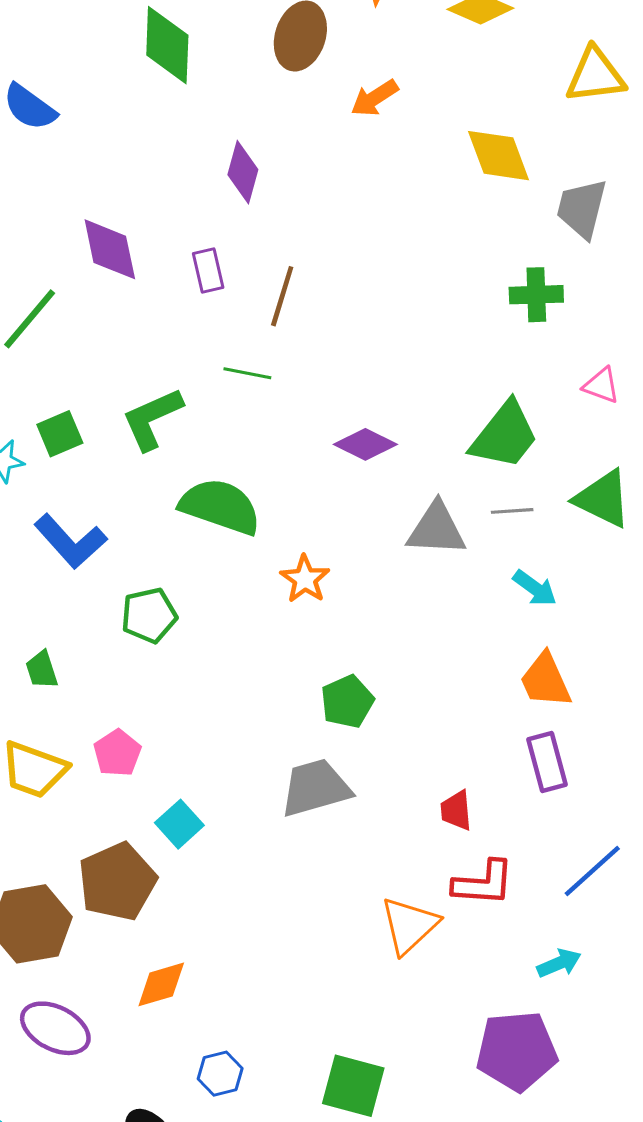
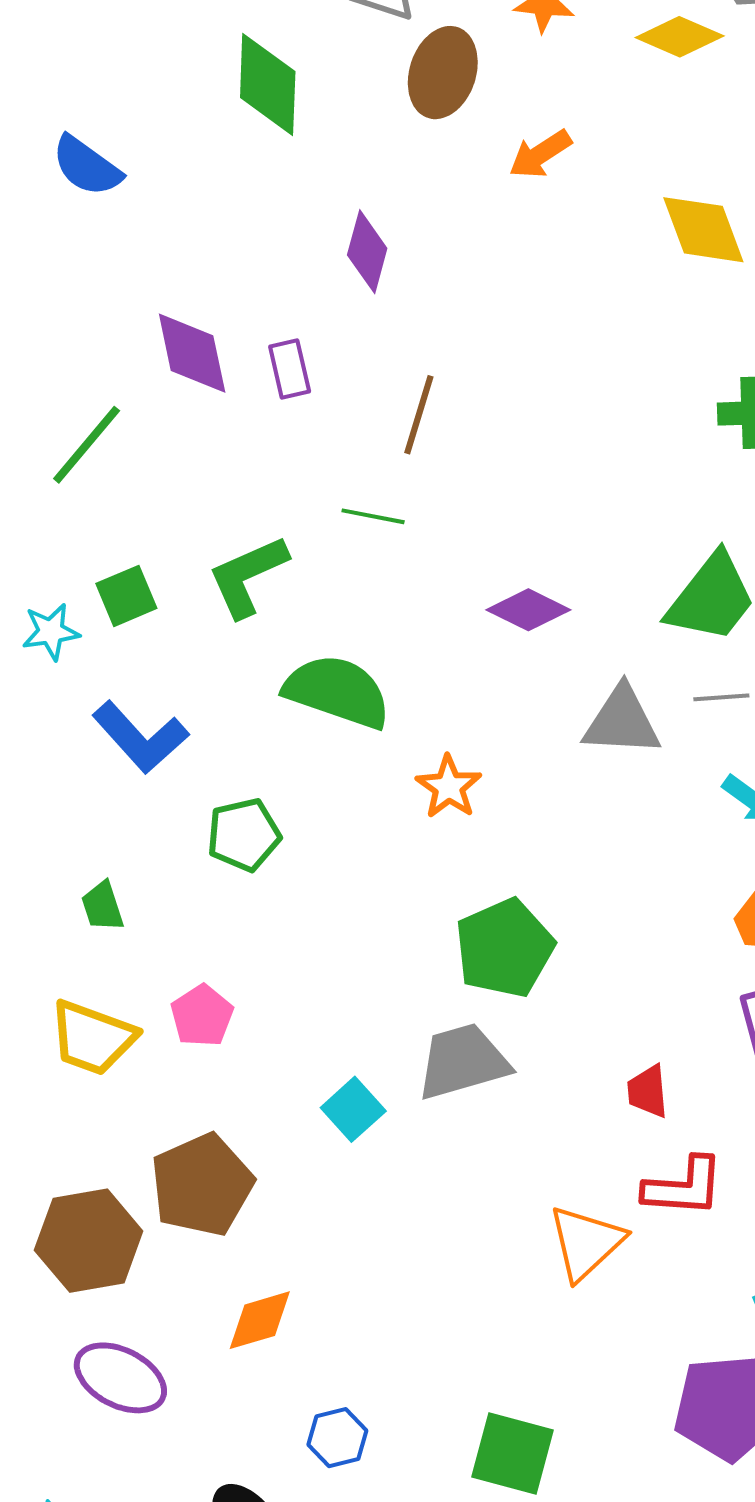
purple rectangle: (208, 270) -> (290, 369), moved
green pentagon: (347, 702) -> (504, 948), size x1.4
cyan square: (179, 824) -> (353, 1109), moved

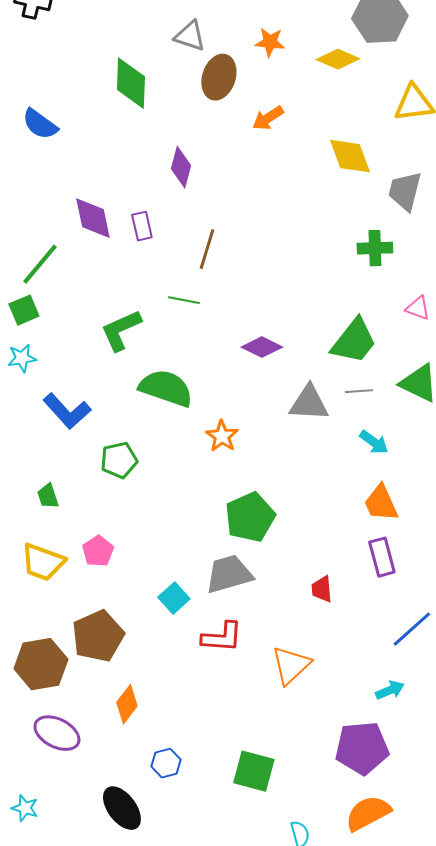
green square: (126, 596) -> (24, 310), moved
red L-shape: (684, 1187) -> (222, 637), moved
orange diamond: (260, 1320) -> (127, 704), turned -36

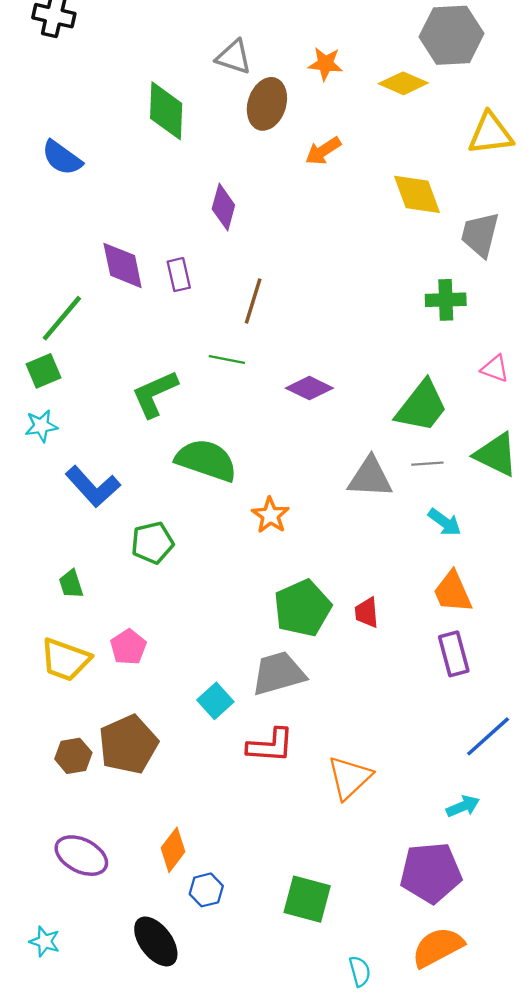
purple diamond: (262, 347) -> (309, 388), moved
red trapezoid: (322, 589) -> (367, 613), moved
brown hexagon: (41, 664) -> (73, 756), moved, size x0.6
orange diamond: (127, 704) -> (173, 850), moved

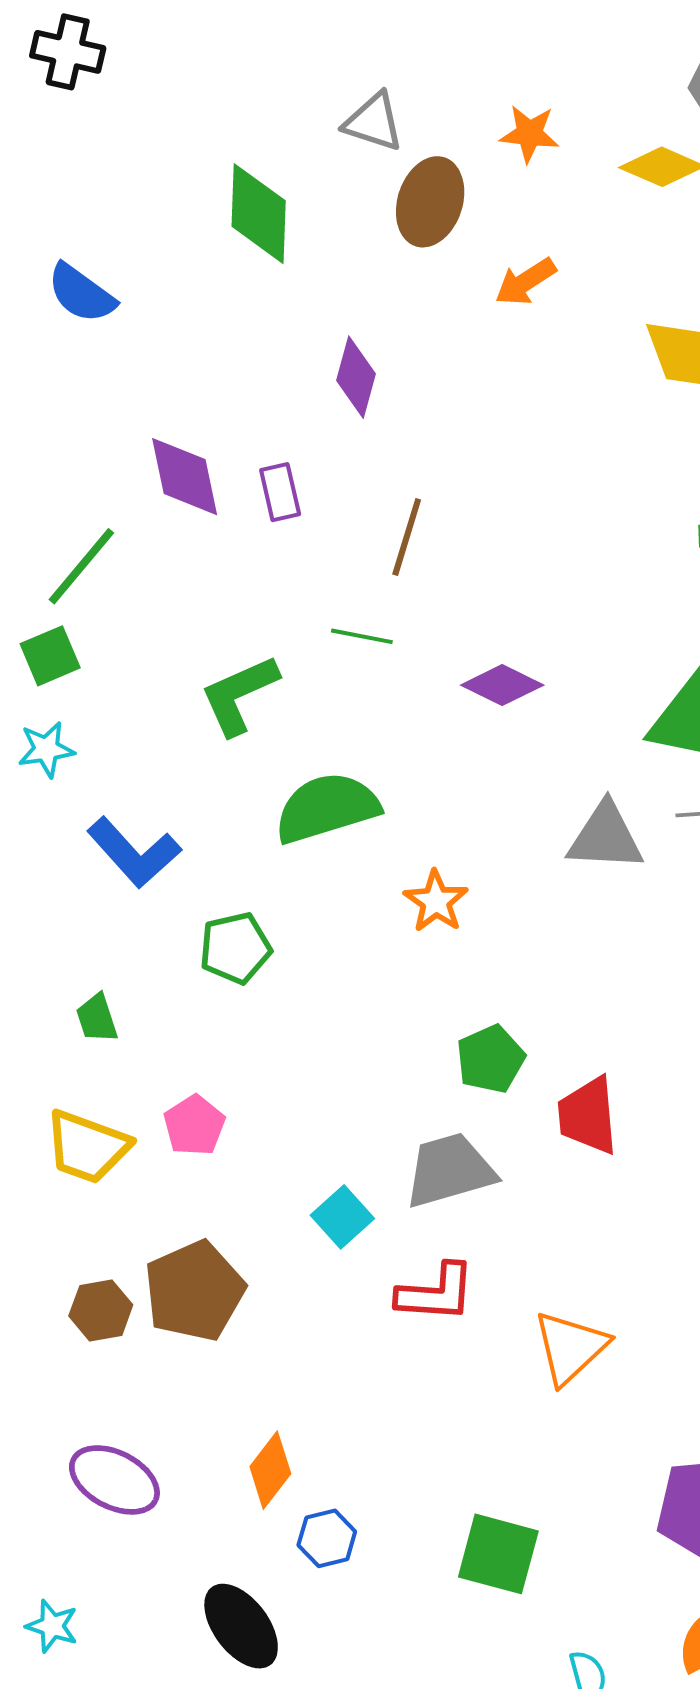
green semicircle: (206, 460) -> (327, 808), turned -36
green pentagon: (302, 608) -> (490, 1059), size x0.7
red trapezoid: (367, 613) -> (588, 1116), moved, size x1.5

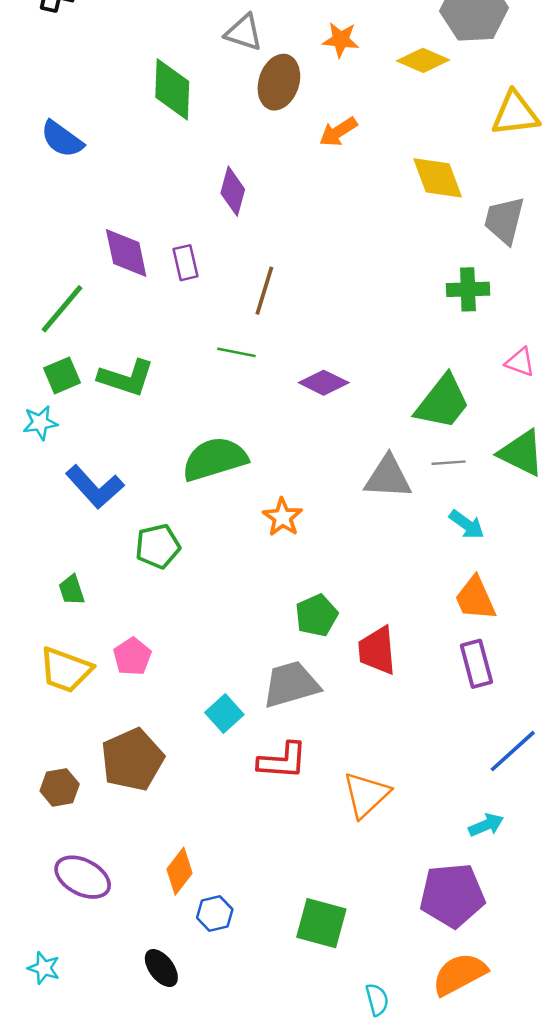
green square: (50, 656) -> (62, 375), moved
green L-shape: (239, 695) -> (126, 378), moved, turned -138
brown hexagon: (101, 1310) -> (60, 787), moved
black ellipse: (241, 1626) -> (161, 968), size x0.7

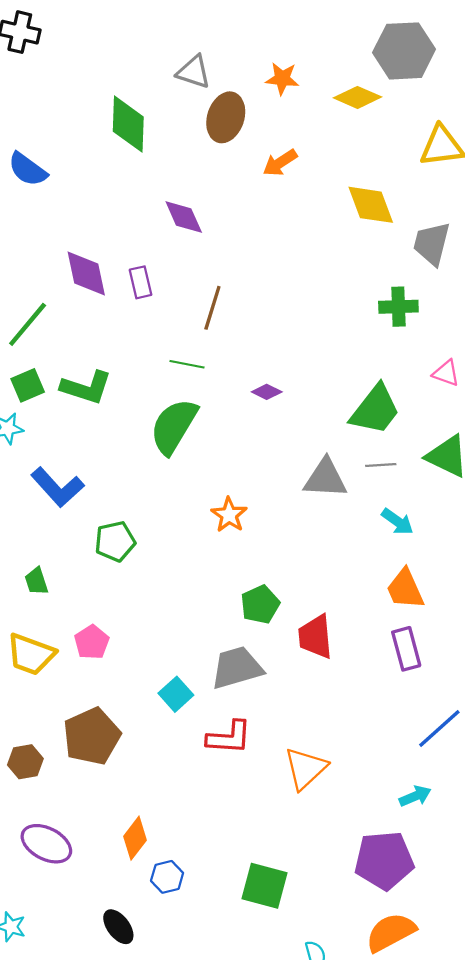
purple diamond: (233, 191) -> (184, 217), turned -39
purple diamond: (324, 383) -> (267, 392), size x0.7
green semicircle: (215, 459) -> (174, 426), moved, turned -42

